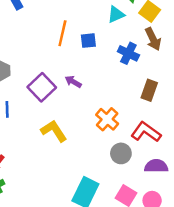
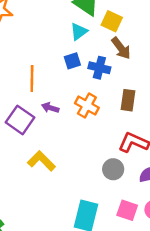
orange line: (62, 33) -> (32, 78), moved
blue square: (88, 41) -> (72, 61), moved
orange cross: (107, 119) -> (87, 106), moved

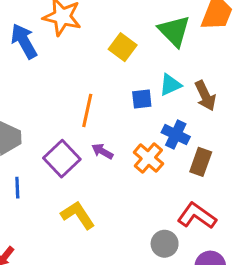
yellow square: (112, 21) -> (123, 47), moved
cyan triangle: (79, 31) -> (170, 85), moved
blue cross: (99, 68) -> (176, 135), moved

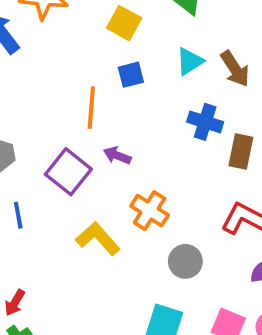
blue square: (142, 99) -> (131, 75), moved
orange cross: (148, 158) -> (150, 211), moved
gray circle: (165, 244) -> (185, 261), moved

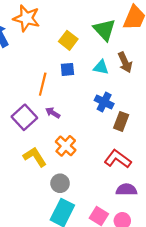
cyan triangle: (190, 61) -> (101, 67), turned 35
brown arrow: (235, 69) -> (125, 62), moved
gray circle: (185, 261) -> (60, 183), moved

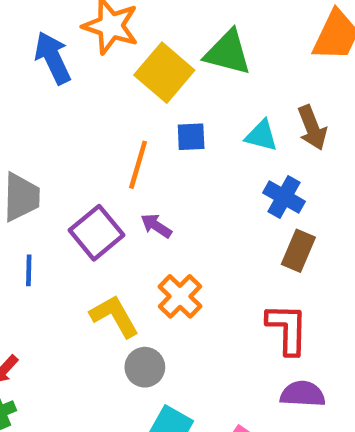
green triangle: (104, 30) -> (228, 53), moved, turned -35
yellow square: (68, 40) -> (164, 73), moved, size x1.4
blue cross: (104, 102) -> (284, 197), moved
red L-shape: (118, 159) -> (287, 329), turned 52
gray circle: (60, 183) -> (145, 367), moved

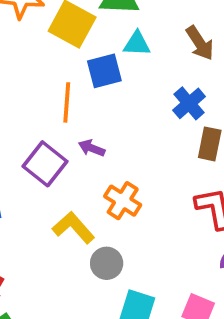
cyan triangle: (261, 136) -> (137, 44), moved
blue square: (191, 137) -> (104, 71), size x1.4
blue cross: (284, 197) -> (189, 103), turned 32

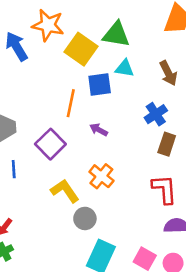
purple arrow: (92, 148) -> (99, 130), moved

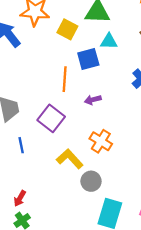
yellow square: (81, 49) -> (67, 29), size x0.7
purple arrow: (99, 130) -> (93, 100), turned -35

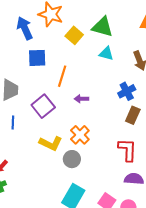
blue square: (88, 59) -> (37, 58), moved
yellow L-shape: (70, 159) -> (51, 143), turned 145
gray circle: (91, 181) -> (72, 159), moved

